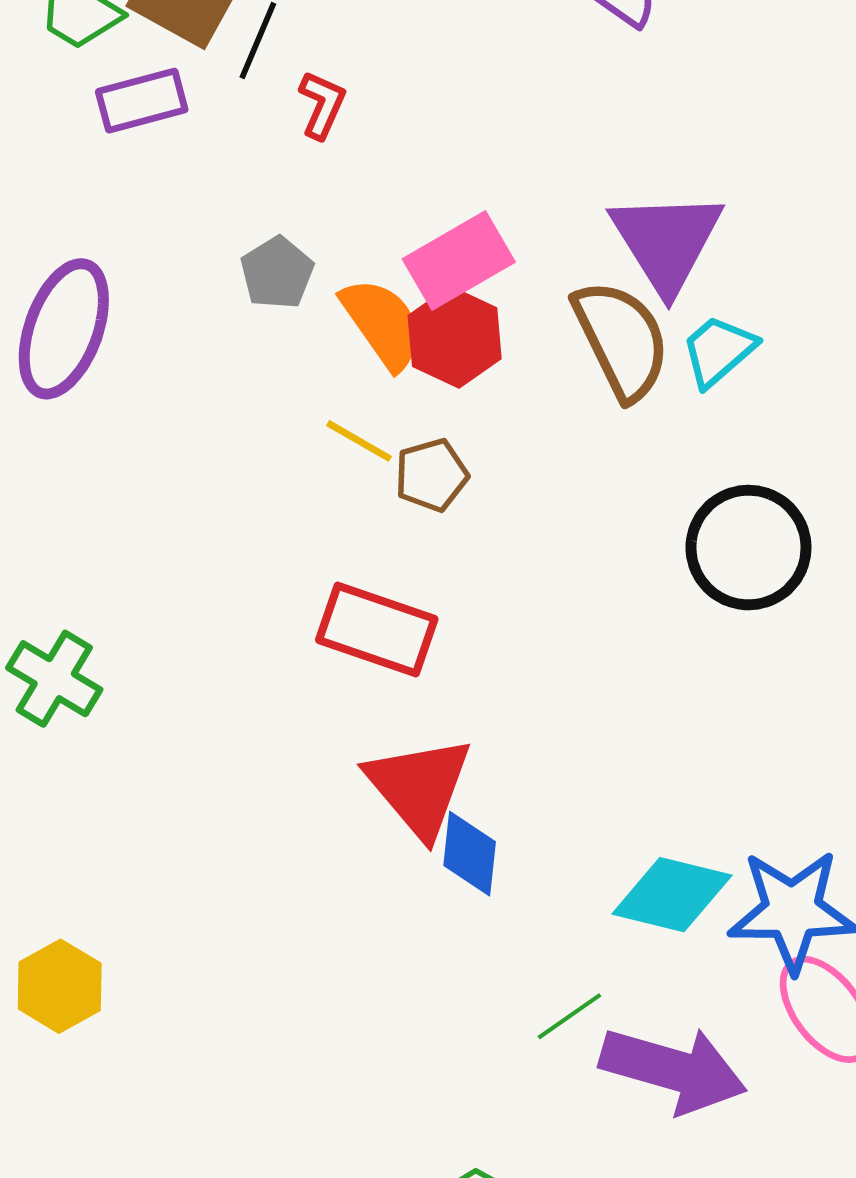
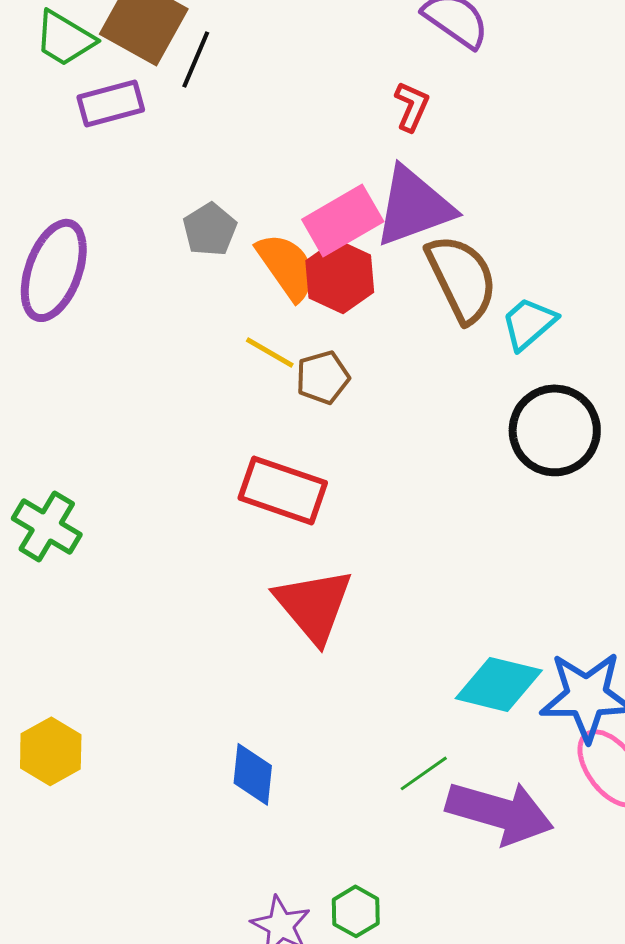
red L-shape: (322, 105) -> (412, 106), moved
purple triangle: (666, 241) -> (414, 206), moved, turned 42
cyan trapezoid: (718, 351) -> (529, 323), moved
blue diamond: (470, 854) -> (253, 774), moved

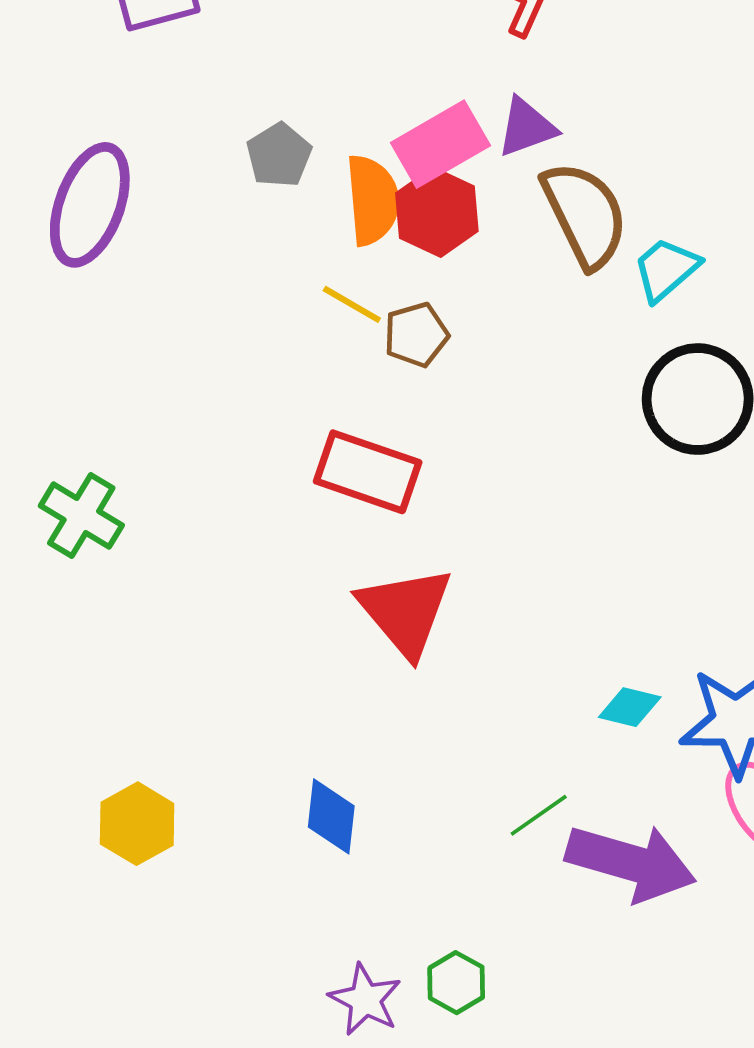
purple triangle: (414, 206) -> (527, 127), size x0.6
orange semicircle: (287, 266) -> (372, 200), turned 30
cyan diamond: (499, 684) -> (630, 707), size x0.6
yellow hexagon: (51, 751) -> (137, 824), moved

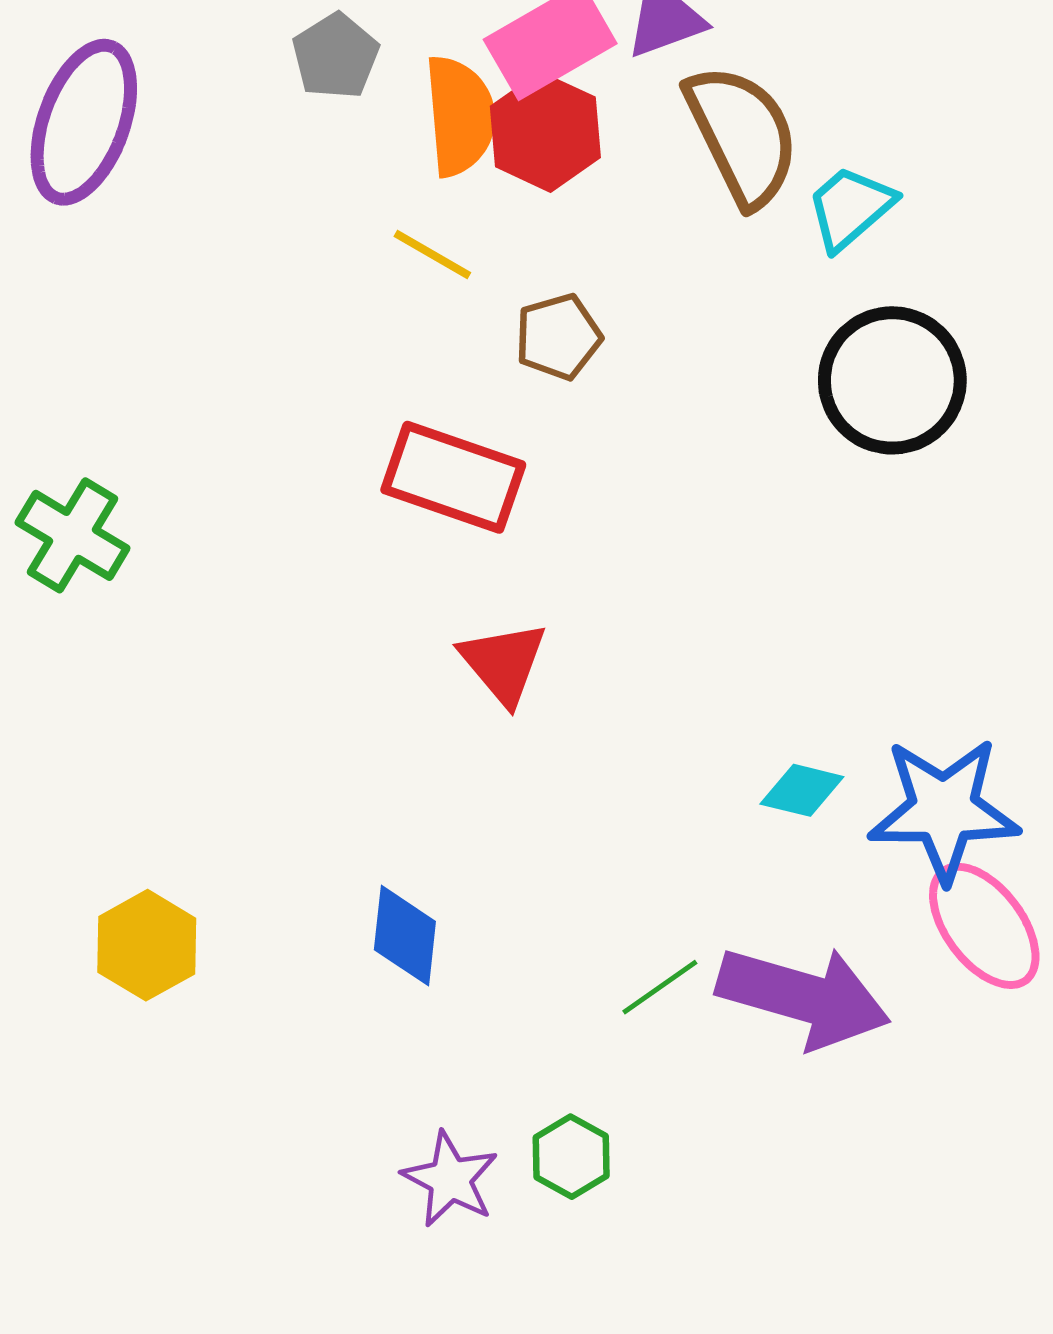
brown pentagon: (416, 335) -> (558, 337), moved
red triangle: (405, 611) -> (503, 663), size x0.7
green line: (539, 815) -> (660, 987), moved

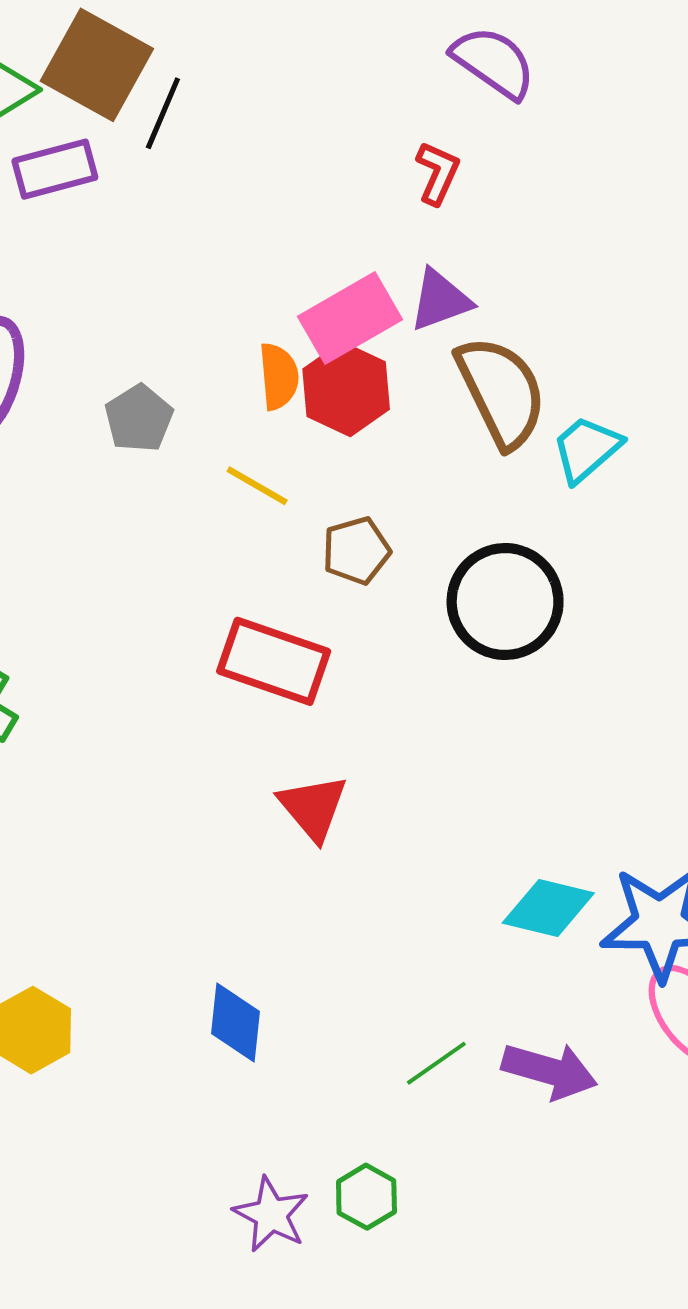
gray pentagon: (336, 56) -> (139, 418), moved
orange semicircle: (460, 116) -> (279, 376), size x0.7
black circle: (892, 380) -> (505, 602), moved
cyan diamond: (802, 790) -> (548, 908), size x1.4
purple arrow: (804, 997) -> (550, 1071), size x0.7

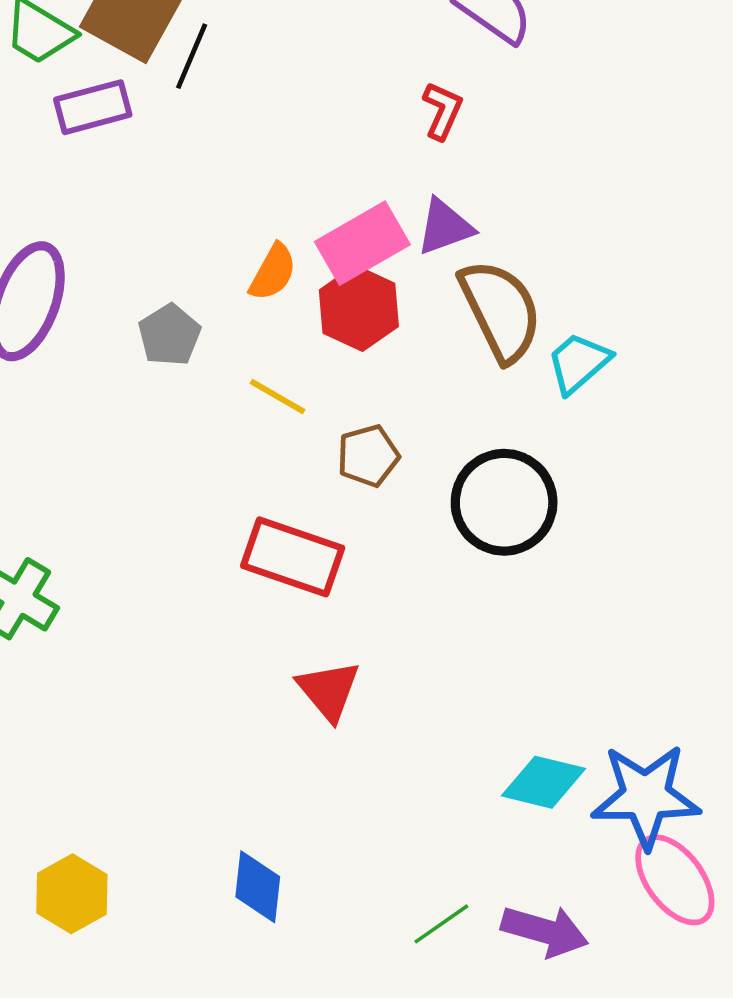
orange semicircle: (279, 376) -> (273, 272), moved, turned 34

